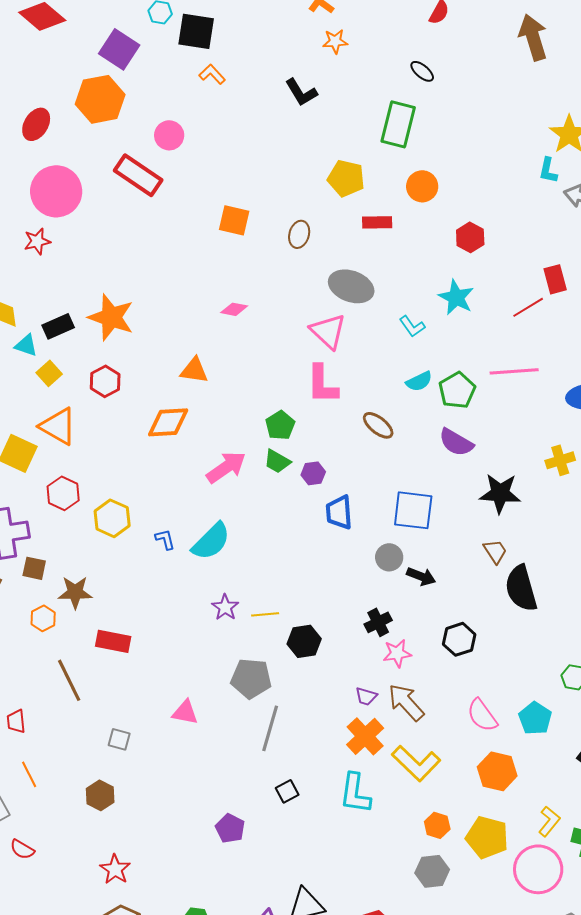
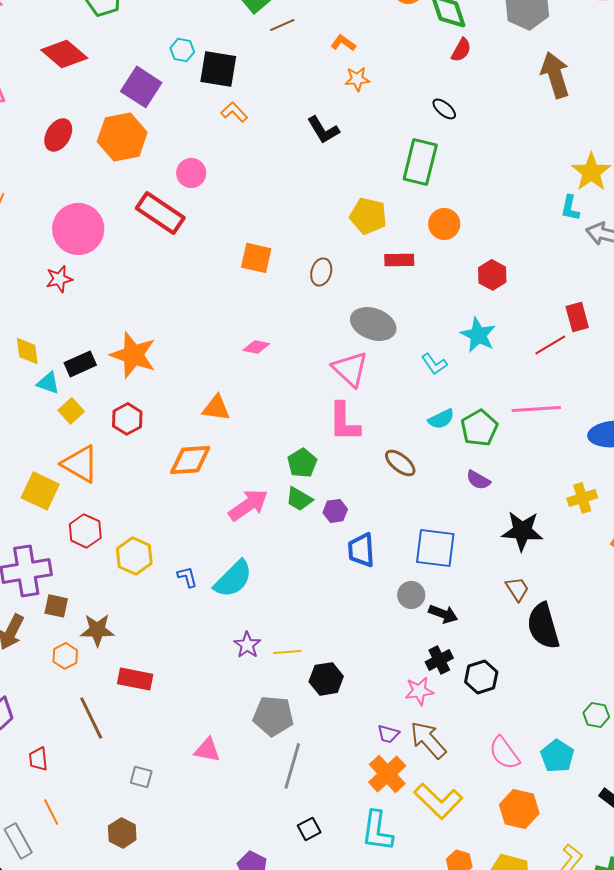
red ellipse: (36, 124) -> (58, 135), moved
purple semicircle: (456, 442) -> (478, 480), size x0.7
black cross: (378, 622) -> (439, 660), moved

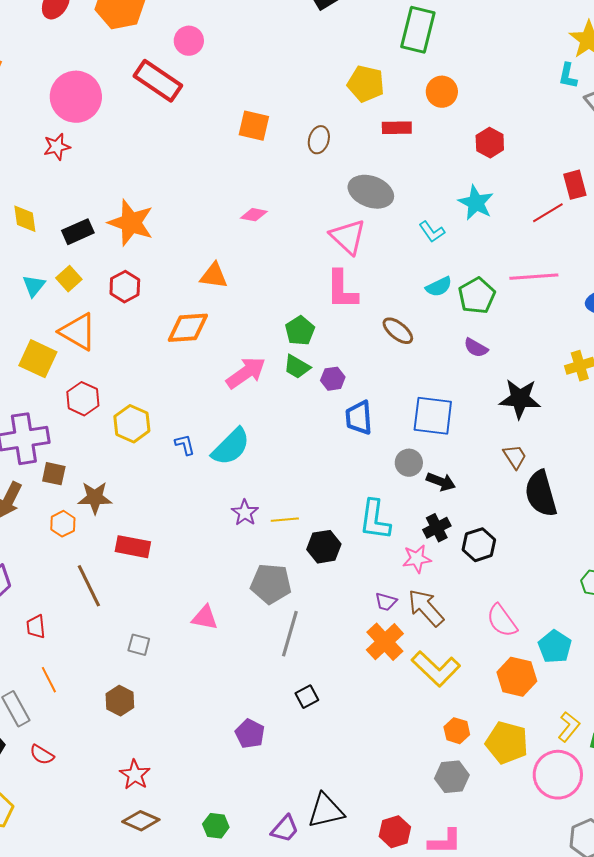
cyan triangle: (48, 383) -> (34, 286), moved, turned 50
cyan pentagon: (557, 756) -> (555, 647), moved
cyan L-shape: (377, 831) -> (375, 520), moved

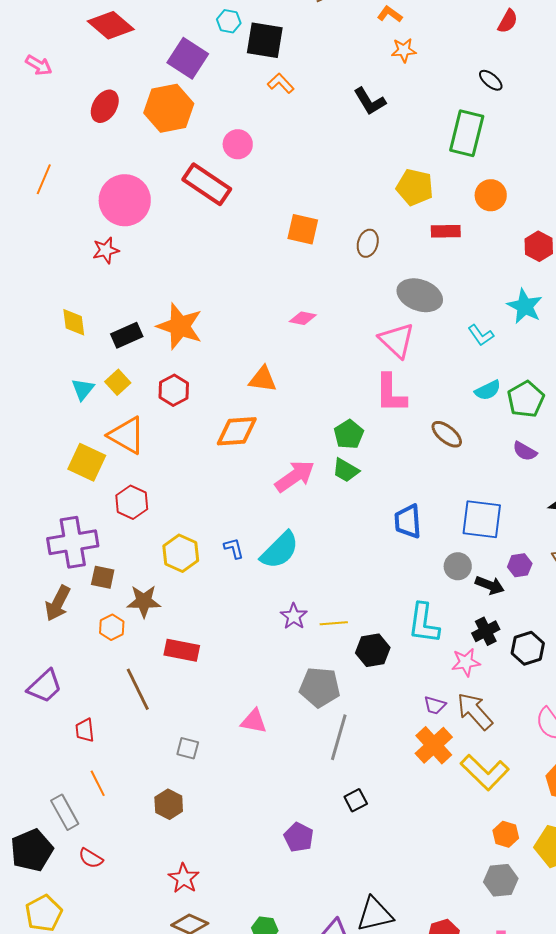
purple hexagon: (333, 379) -> (520, 565), moved
yellow hexagon: (132, 424) -> (181, 553), moved

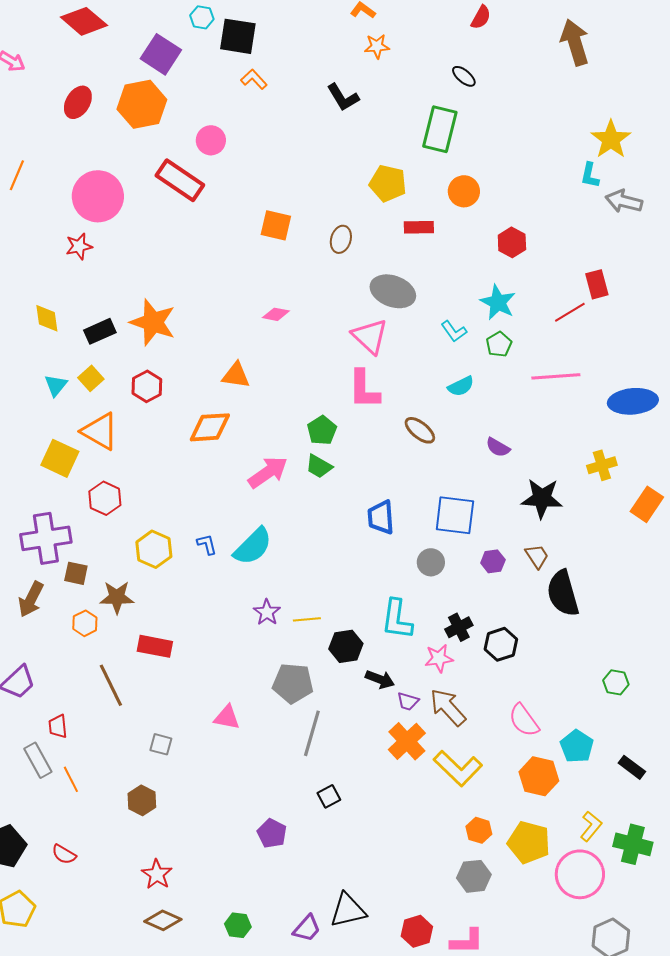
green pentagon: (526, 399) -> (499, 344), moved, size x0.7
black arrow: (490, 585) -> (380, 679), moved
gray rectangle: (65, 812) -> (38, 760), moved

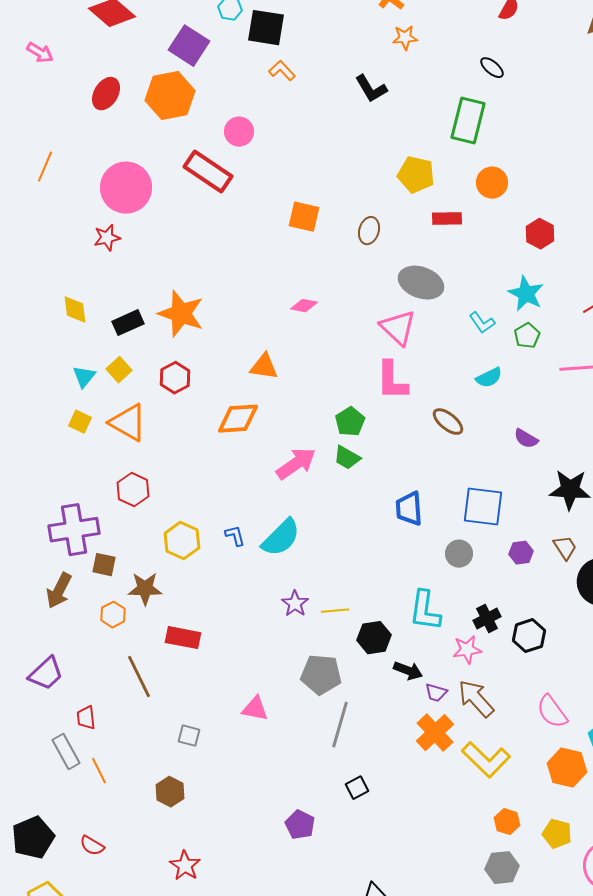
yellow square: (60, 458) -> (80, 422), moved, size x0.6
yellow pentagon: (529, 842) -> (557, 834), size x0.7

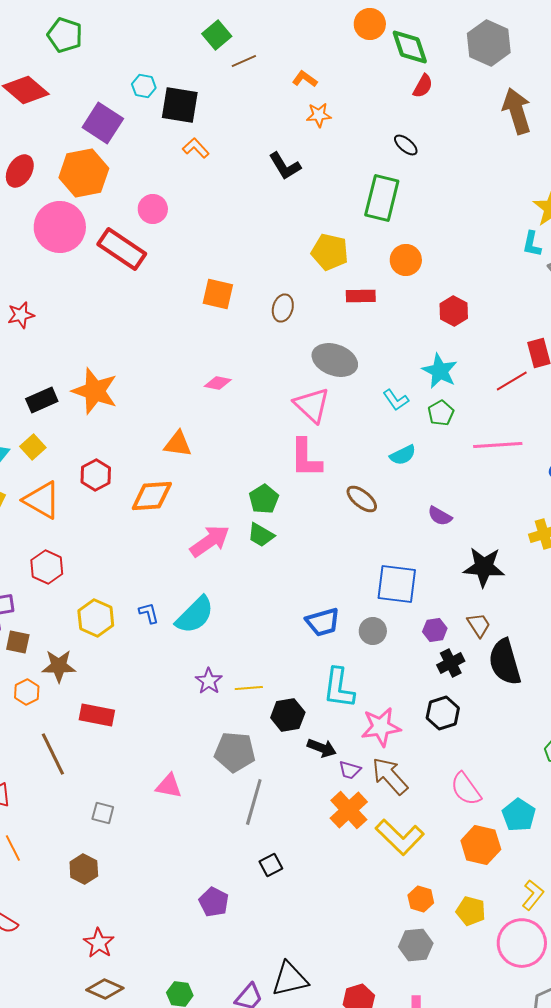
pink circle: (126, 188) -> (60, 227), moved
red hexagon: (175, 378) -> (96, 475), moved
blue trapezoid: (409, 509) -> (323, 622), moved, turned -102
black cross: (487, 619) -> (451, 663), moved
pink star: (467, 650) -> (381, 727), size x1.4

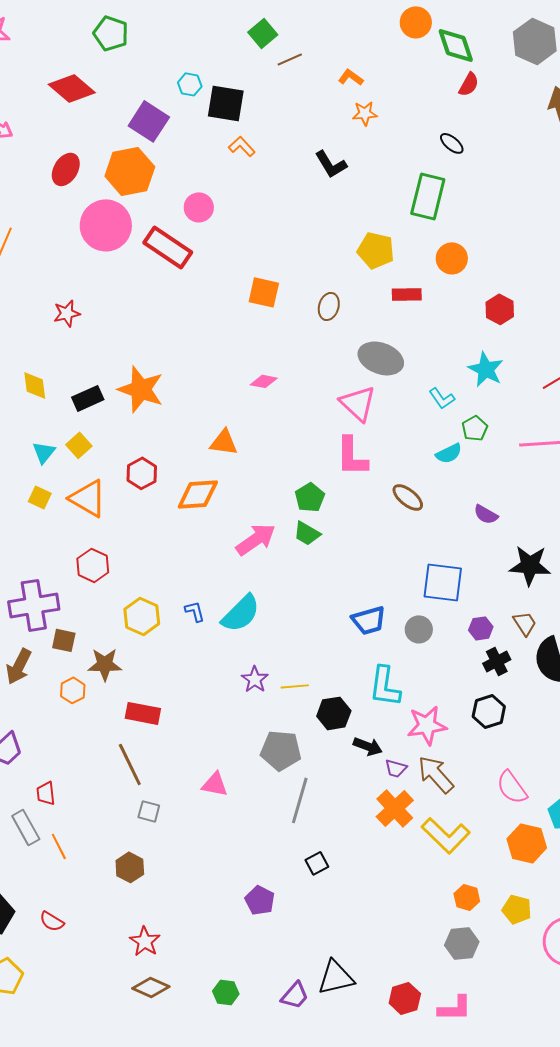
green pentagon: (441, 413) -> (475, 428), moved
brown line: (53, 754) -> (130, 764), moved

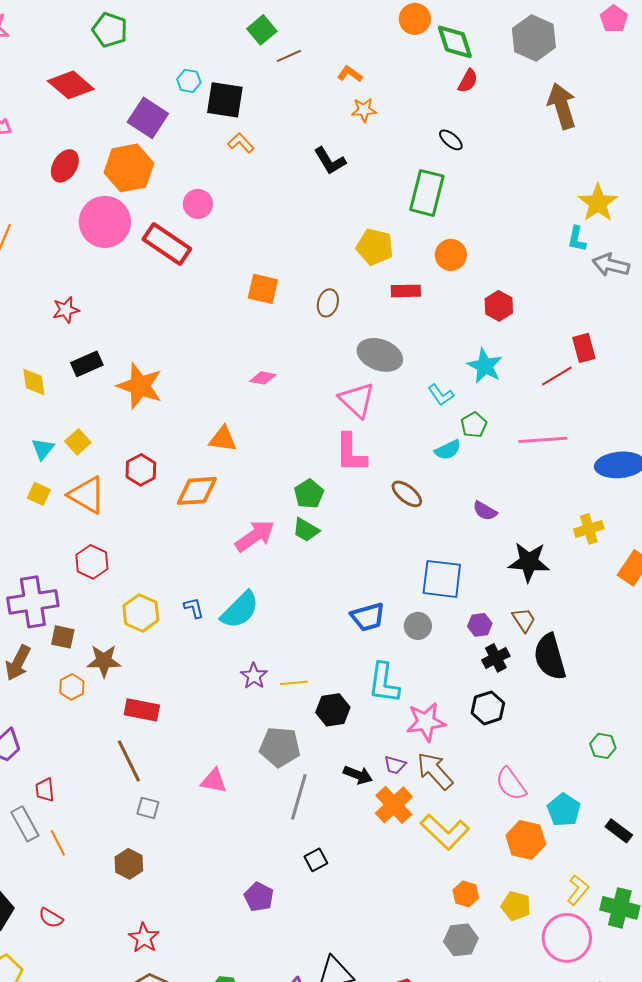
black rectangle: (88, 398) -> (87, 364), moved
black arrow: (368, 746) -> (358, 775), moved

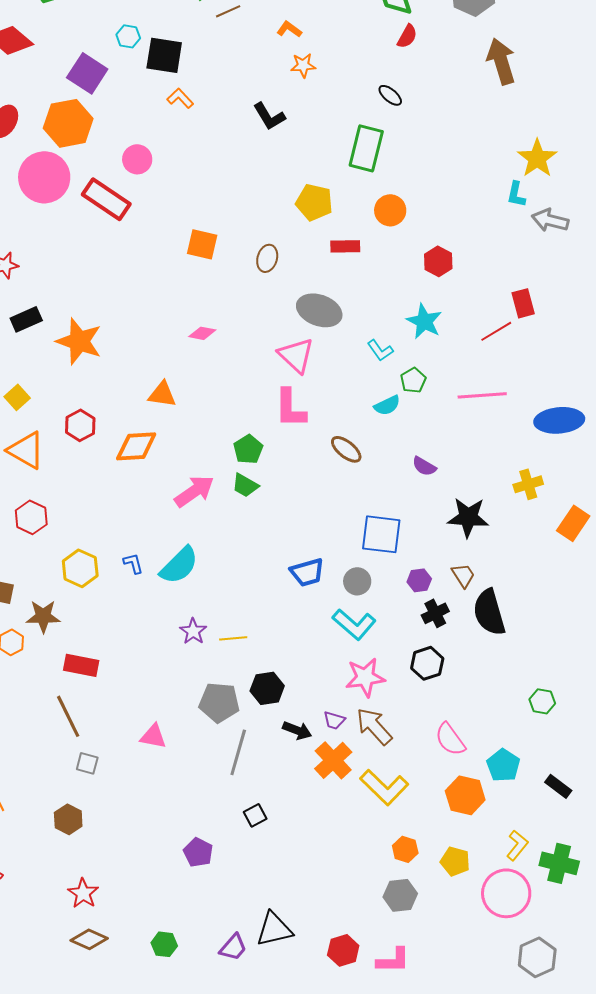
cyan L-shape: (384, 683) -> (354, 624), moved, turned -57
black hexagon: (333, 710) -> (267, 688), moved

